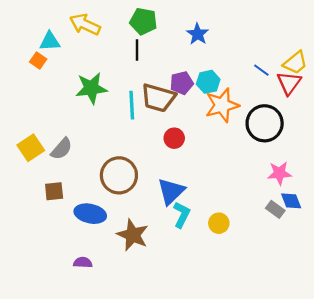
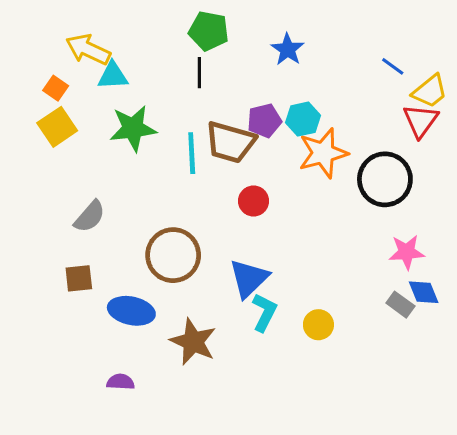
yellow arrow: (85, 24) -> (88, 49), moved
cyan triangle: (50, 41) -> (113, 76), moved
blue line: (261, 70) -> (393, 66), moved
yellow square: (31, 148) -> (57, 127), moved

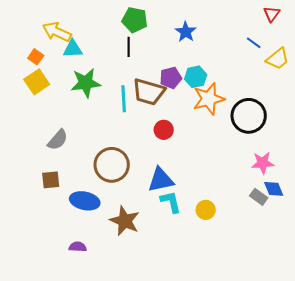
red triangle: (421, 121) -> (272, 14), moved, size x0.7
blue triangle: (249, 278) -> (161, 180), turned 32
cyan L-shape: (264, 312) -> (171, 202), turned -40

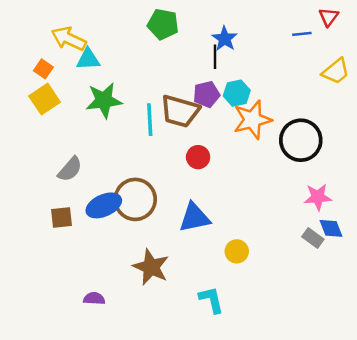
blue line: (254, 43) -> (302, 34), moved, turned -42
black line: (129, 47) -> (215, 57), moved
blue ellipse: (85, 201) -> (104, 205), moved, turned -36
cyan L-shape: (171, 202) -> (211, 300), moved
yellow circle: (206, 210) -> (237, 251), moved

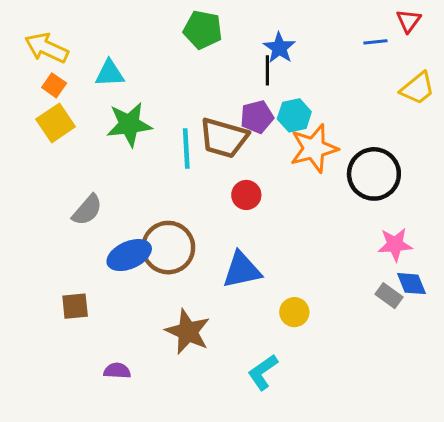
yellow arrow: (69, 39) -> (47, 48), moved
brown square: (61, 218) -> (75, 306), moved
cyan L-shape: (211, 300) -> (263, 372), turned -112

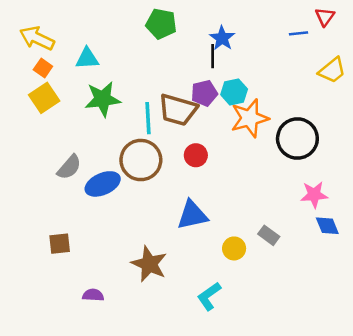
brown circle: (168, 248) -> (141, 160), moved
blue ellipse: (129, 255) -> (103, 184), moved
gray rectangle: (389, 296) -> (269, 235), moved

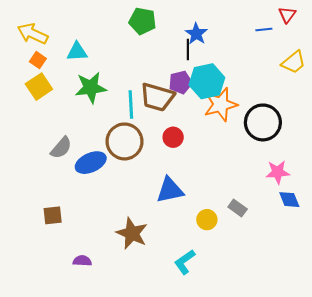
cyan hexagon: (234, 92) -> (207, 81), size x1.5

